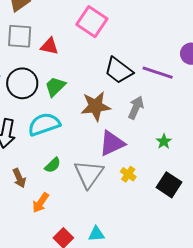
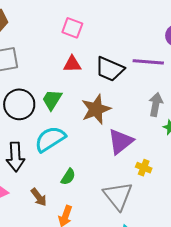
pink square: (92, 22) -> (72, 28), size x0.7
red triangle: (49, 46) -> (72, 64), moved
gray arrow: (136, 108) -> (156, 104), moved
gray triangle: (89, 174) -> (118, 196), moved

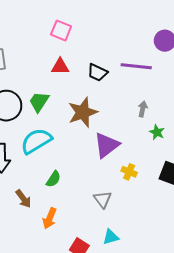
black trapezoid: (110, 69) -> (98, 72), size x0.7
gray arrow: (156, 104) -> (143, 109), size x0.7
gray triangle: (118, 196) -> (103, 199), size x0.6

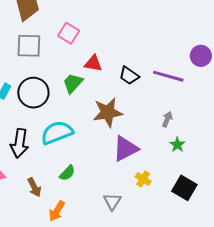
pink square: (61, 30) -> (69, 33), moved
green trapezoid: (39, 102) -> (73, 83), moved

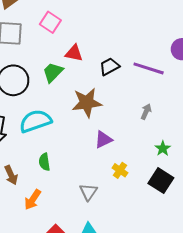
black trapezoid: (129, 76) -> (109, 67), turned 115
green star: (177, 145) -> (163, 148), moved
purple triangle: (126, 149) -> (103, 139), size x0.7
green semicircle: (67, 173) -> (44, 162), turned 126

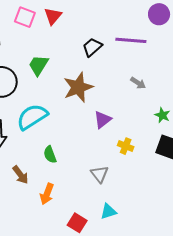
red triangle: (74, 53) -> (53, 16), moved, turned -48
gray arrow: (146, 112) -> (138, 83), turned 112

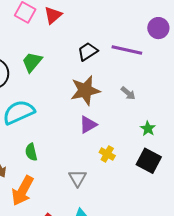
brown star: (78, 87) -> (85, 90), moved
orange arrow: (47, 194) -> (23, 191), size x1.4

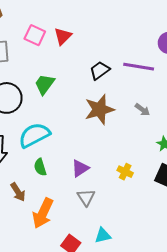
purple triangle: (88, 125) -> (80, 168), moved
green semicircle: (31, 152) -> (40, 167), moved
gray triangle: (78, 178) -> (86, 197), moved

